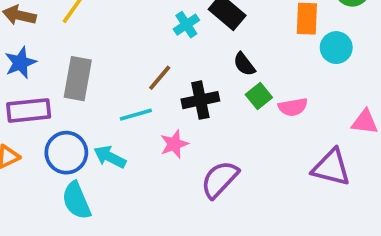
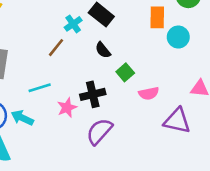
black semicircle: (244, 64) -> (103, 50), moved
brown line: (160, 78) -> (56, 48), moved
black cross: (200, 100) -> (93, 94), moved
pink semicircle: (293, 107) -> (149, 93), moved

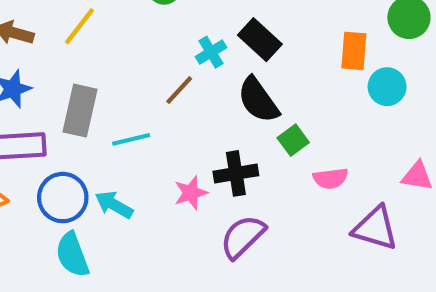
black semicircle: (103, 50) -> (258, 100), size x1.6
cyan line: (40, 88) -> (131, 139), moved

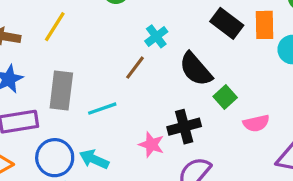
black rectangle: (260, 40) -> (227, 23), moved
pink star: (191, 193) -> (151, 145), turned -30

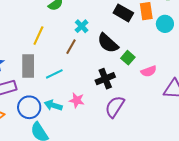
yellow line: (55, 27) -> (38, 36), moved
pink star: (151, 145) -> (77, 100), moved

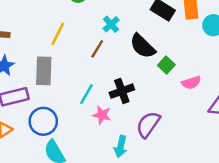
cyan line: (54, 74) -> (86, 94), moved, turned -36
black cross: (105, 79) -> (122, 91), moved
cyan arrow: (53, 105) -> (121, 147), moved, turned -96

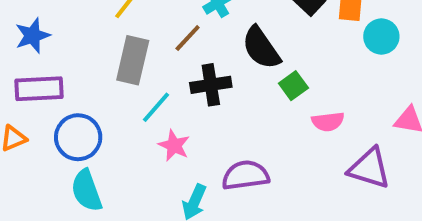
gray rectangle: (44, 71) -> (133, 60), moved
black cross: (122, 91) -> (211, 85), moved
purple semicircle: (148, 124) -> (246, 175), turned 36

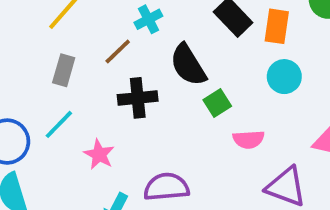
cyan circle: (381, 37) -> (284, 77), moved
gray rectangle: (133, 60) -> (64, 70), size x0.7
cyan line: (156, 107) -> (59, 124), moved

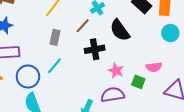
green square: (217, 103) -> (138, 82), moved, turned -32
pink star: (99, 154) -> (116, 71), moved

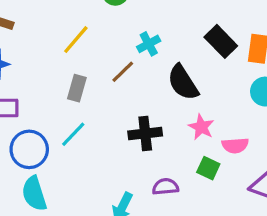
black cross: (95, 49) -> (145, 134), moved
pink star: (116, 71) -> (201, 127), moved
purple semicircle: (113, 95) -> (165, 187), size x0.7

